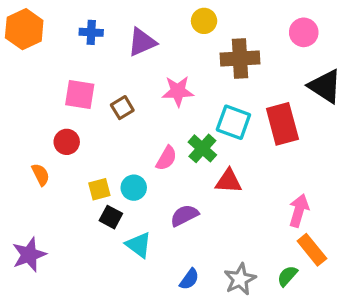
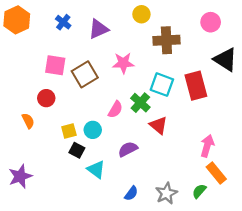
blue cross: (91, 32) -> (63, 22), turned 35
brown square: (122, 108) -> (85, 74), size x1.6
red triangle: (229, 181) -> (158, 125), turned 36

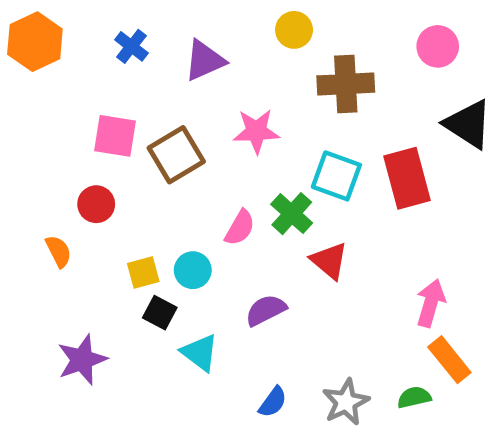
purple star: (20, 176) -> (82, 360), moved
green semicircle: (199, 191) -> (414, 397), turned 35

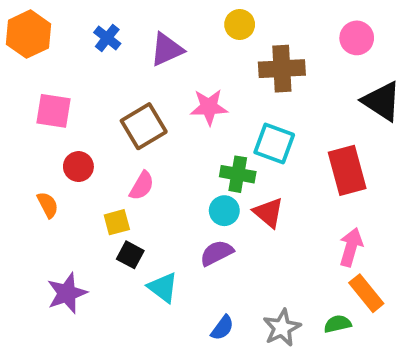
pink square: (115, 136) -> (53, 111), moved
red rectangle: (407, 178) -> (347, 170), moved
green cross: (292, 214) -> (238, 174), turned -32
pink semicircle: (240, 228) -> (142, 186), moved
cyan circle: (193, 270) -> (224, 211), moved

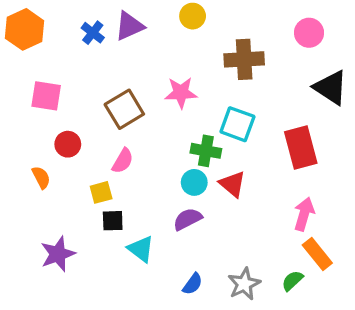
yellow circle: (240, 24) -> (193, 16), moved
purple triangle: (167, 49) -> (129, 26), moved
black square: (130, 255) -> (113, 221), turned -30
green semicircle: (338, 324) -> (292, 281), turned -30

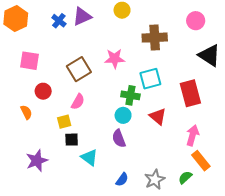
cyan square: (237, 124) -> (150, 79), turned -35
red triangle: (232, 184) -> (158, 116), moved
purple semicircle: (188, 219) -> (119, 138), turned -84

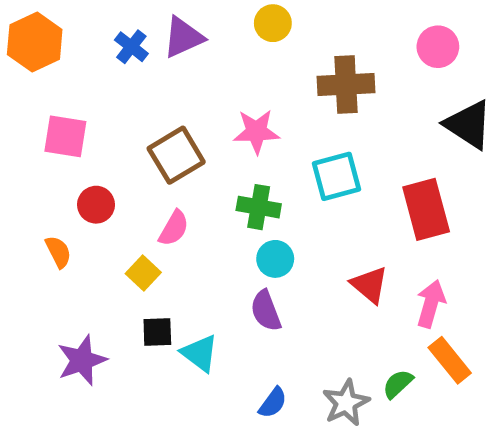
green cross: (130, 95) -> (259, 207), moved
red triangle: (158, 116) -> (370, 285), moved
yellow square: (64, 122) -> (143, 273), turned -32
black square: (72, 140) -> (157, 332), moved
green semicircle: (185, 177) -> (398, 384), moved

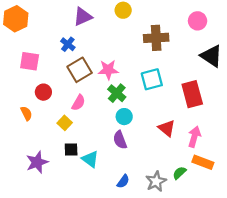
blue cross: (131, 47) -> (68, 44), moved
pink star: (256, 132) -> (108, 70), moved
green cross: (259, 207) -> (117, 93), turned 30
orange rectangle: (450, 360) -> (203, 162), turned -30

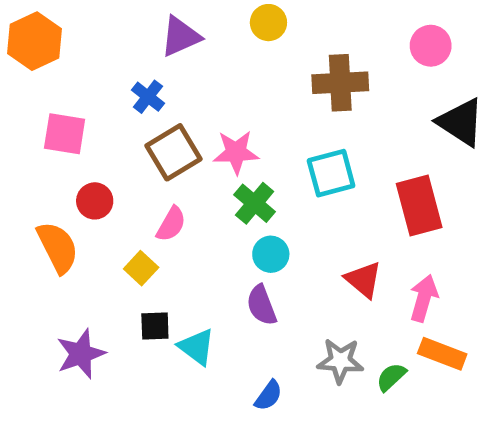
orange semicircle: (26, 113) -> (58, 247), size x1.6
gray star: (156, 181) -> (340, 361), moved, turned 30

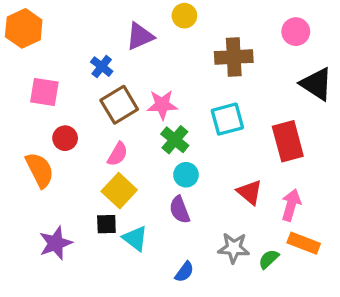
purple triangle: (180, 36) -> (140, 36), moved
yellow square: (141, 268) -> (119, 191), moved, size x1.5

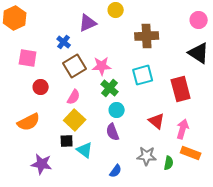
pink circle: (296, 32) -> (199, 20), moved
orange semicircle: (40, 170) -> (29, 122), moved, turned 90
purple star: (56, 243) -> (42, 164), moved, turned 30
green semicircle: (269, 259) -> (169, 163), turned 144

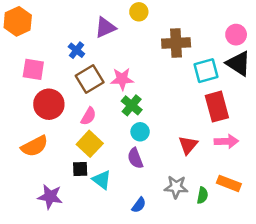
pink circle: (199, 20) -> (236, 35), moved
cyan square: (143, 75) -> (206, 71), moved
red circle: (41, 87) -> (49, 104), size x1.6
red triangle: (157, 121) -> (188, 145), turned 30
pink arrow: (183, 129) -> (226, 141), moved, turned 72

